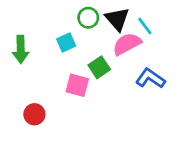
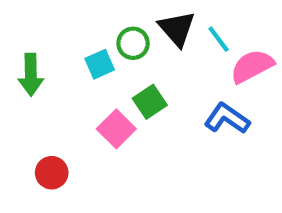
green circle: (88, 18) -> (133, 43), moved
pink semicircle: (127, 44) -> (252, 66), moved
pink square: (77, 85) -> (116, 129), turned 30

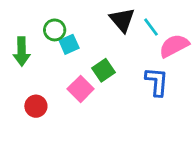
green circle: (133, 43) -> (55, 30), moved
blue L-shape: (227, 118) -> (157, 82), turned 60
red circle: (52, 173) -> (36, 106), moved

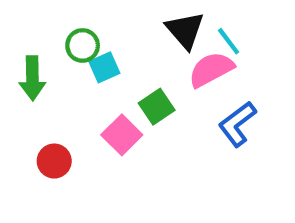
pink semicircle: (174, 46) -> (211, 69), moved
blue L-shape: (157, 82) -> (237, 124), turned -132

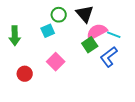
cyan line: (229, 41) -> (114, 35), moved, turned -32
green circle: (83, 45) -> (59, 15), moved
green square: (157, 107) -> (90, 45), moved

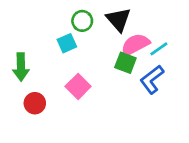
cyan line: (114, 35) -> (159, 49), turned -56
green arrow: (15, 36) -> (21, 67), moved
green square: (90, 45) -> (125, 63), turned -35

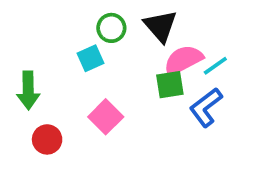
green square: (125, 63) -> (170, 85), turned -30

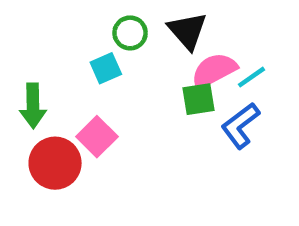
pink square: (106, 117) -> (97, 137), moved
red circle: (47, 139) -> (55, 163), size x1.5

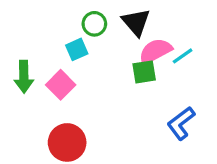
blue L-shape: (240, 126) -> (181, 123), moved
pink square: (97, 137) -> (61, 85), moved
red circle: (55, 163) -> (67, 142), moved

